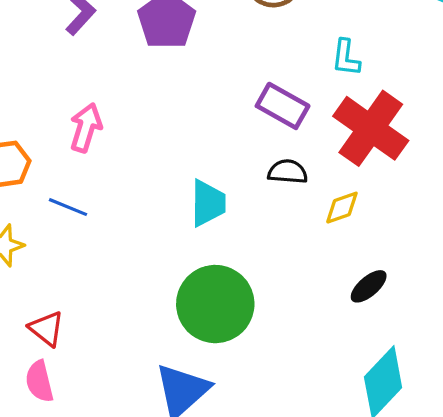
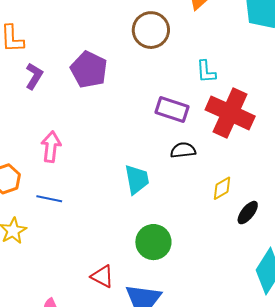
yellow diamond: (342, 208) -> (222, 188), moved
green circle: (215, 304) -> (153, 242), size x0.7
red triangle: (47, 329) -> (102, 276), moved

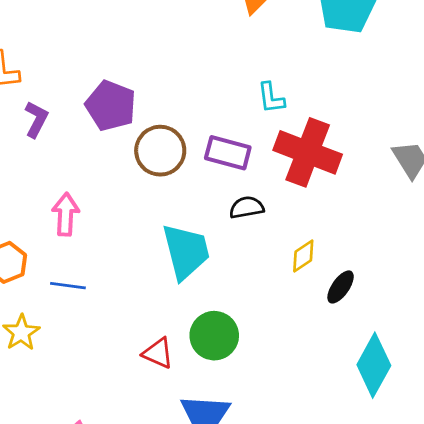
brown circle: (151, 30) -> (160, 151), moved
cyan trapezoid: (137, 179) -> (186, 252), size x1.4
red triangle: (102, 276) -> (158, 353), moved

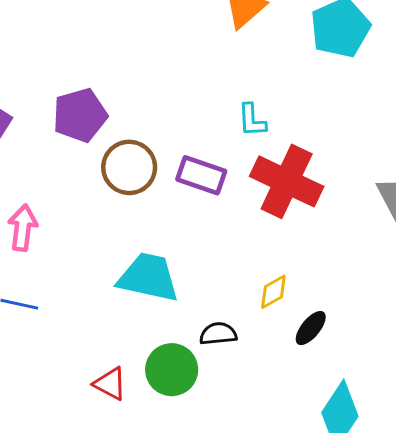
purple pentagon: (111, 106) -> (80, 115), turned 30
black semicircle: (247, 207) -> (218, 334), moved
cyan trapezoid: (186, 252) -> (148, 277), turned -68

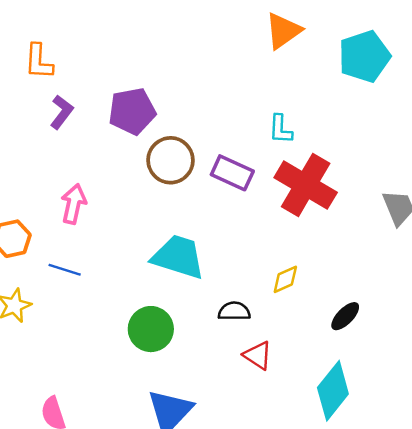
black ellipse: (311, 328) -> (345, 316), moved
green circle: (172, 370) -> (151, 329), moved
red triangle: (110, 384) -> (258, 355), moved

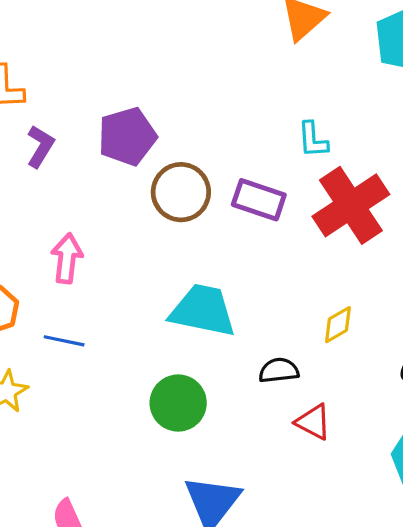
red cross: (306, 185) -> (351, 205), turned 32

